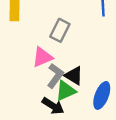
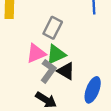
green triangle: (66, 91) -> (56, 54), moved

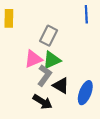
black triangle: (66, 71) -> (61, 86), moved

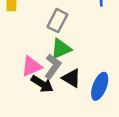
pink triangle: (33, 59) -> (32, 66), moved
black arrow: (43, 102) -> (42, 84), moved

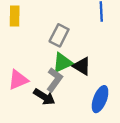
pink triangle: (32, 66) -> (18, 80), moved
black triangle: (71, 78) -> (82, 66), moved

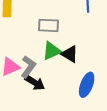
gray rectangle: (59, 35) -> (48, 25), turned 66
gray L-shape: (55, 80) -> (28, 67), moved

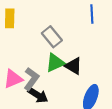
gray rectangle: (48, 25) -> (52, 37), turned 48

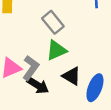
black triangle: (73, 66) -> (72, 76), moved

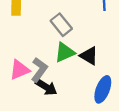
black triangle: (72, 76) -> (89, 56), moved

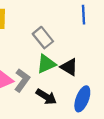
black arrow: (46, 87) -> (46, 97), moved

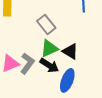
black arrow: (46, 97) -> (49, 65), moved
blue ellipse: (82, 99) -> (67, 80), moved

